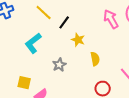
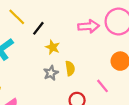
pink arrow: (111, 19) -> (89, 26), turned 114
gray star: (59, 65) -> (51, 73), moved

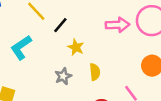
gray star: (51, 73) -> (63, 76), moved

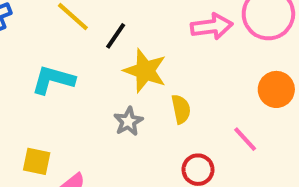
yellow star: (76, 47) -> (145, 71), size x1.5
cyan L-shape: (21, 48) -> (53, 80), turned 55

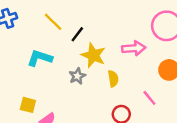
pink arrow: (212, 26) -> (134, 48), moved
gray star: (128, 121) -> (77, 76), moved

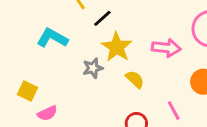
yellow semicircle: (113, 79) -> (135, 79), turned -49

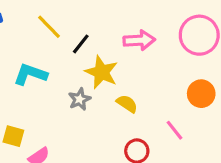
pink arrow: (166, 48) -> (139, 40), moved

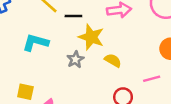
black line: (81, 44) -> (73, 16), turned 56
pink line: (175, 130) -> (152, 79), turned -63

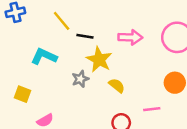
yellow square: (25, 92) -> (23, 94), moved

